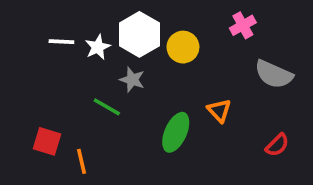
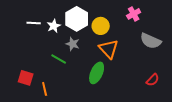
orange triangle: (219, 111) -> (109, 49), moved, size x1.5

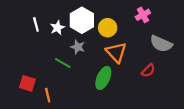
white line: (34, 23) -> (36, 24), turned 72
red semicircle: (153, 80) -> (148, 70), moved

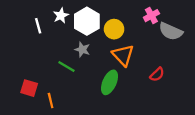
white star: (57, 28) -> (61, 16), moved
gray semicircle: (161, 44) -> (171, 31), moved

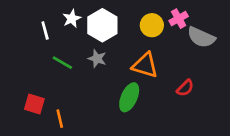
yellow circle: (114, 29) -> (152, 25), moved
orange triangle: (123, 55) -> (145, 65), turned -30
green line: (66, 66) -> (62, 63), moved

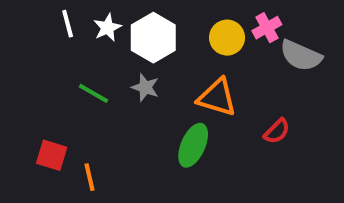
white line: (45, 31) -> (68, 24), moved

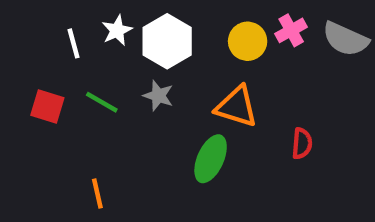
white line: (68, 24) -> (73, 43), moved
gray semicircle: (301, 56) -> (345, 39), moved
red semicircle: (277, 131) -> (302, 144), turned -40
red square: (52, 155) -> (47, 107), moved

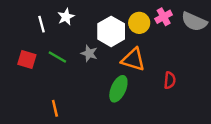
white hexagon: (167, 41) -> (111, 31), moved

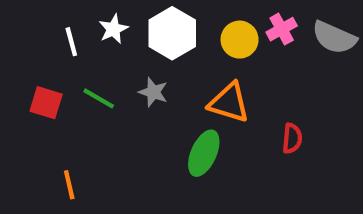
white hexagon: (111, 31) -> (172, 33), moved
orange line: (55, 108) -> (69, 185), moved

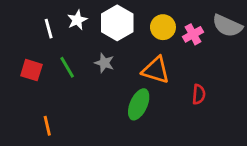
pink cross: (282, 29) -> (193, 34), moved
green line: (99, 98) -> (67, 67), turned 30

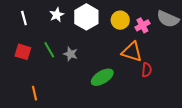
white line: (49, 29) -> (24, 18), moved
gray star: (104, 63) -> (70, 54), moved
orange triangle: (156, 70) -> (132, 52), moved
green ellipse: (139, 104) -> (102, 77), turned 35

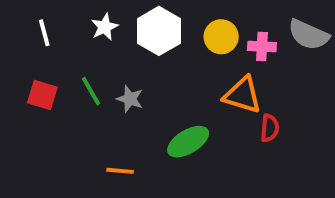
pink cross: (142, 25) -> (262, 46), turned 32
orange line: (34, 93) -> (120, 171), moved, turned -72

